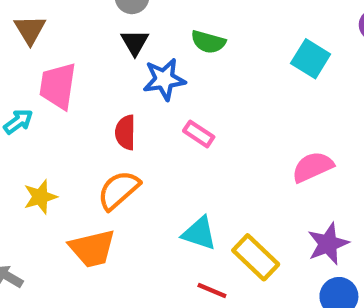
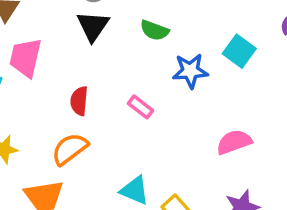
black triangle: (135, 42) -> (93, 26), size x1.4
blue star: (164, 79) -> (190, 71), moved

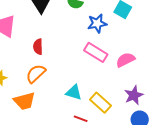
pink rectangle: (141, 107) -> (96, 52), moved, size x1.6

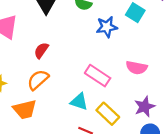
red semicircle: (38, 47) -> (41, 50), turned 35
pink rectangle: (96, 52) -> (98, 76), moved
pink semicircle: (125, 60) -> (137, 68), turned -144

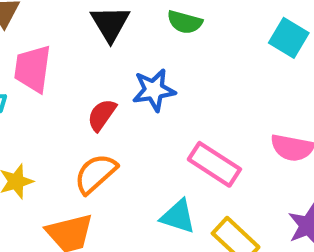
blue star: (107, 27) -> (154, 90), moved

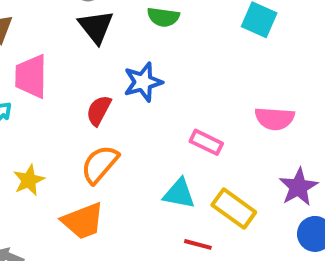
pink rectangle: (214, 164) -> (206, 142), size x0.7

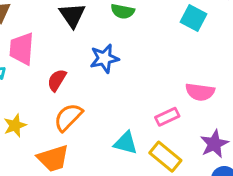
red semicircle: (99, 110) -> (57, 80), moved
pink rectangle: (206, 142) -> (167, 117), moved, turned -55

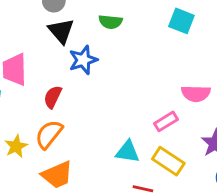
blue star: (104, 58) -> (83, 60), moved
orange semicircle: (68, 117) -> (49, 134), moved

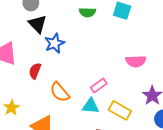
green semicircle: (111, 22) -> (87, 12), moved
pink rectangle: (166, 121) -> (99, 85), moved
orange semicircle: (49, 134) -> (60, 92), moved, turned -75

